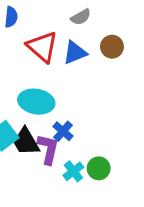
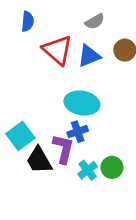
cyan ellipse: (36, 102) -> (82, 103), moved
blue cross: (63, 131) -> (78, 132), turned 30
black trapezoid: (26, 142) -> (39, 160), moved

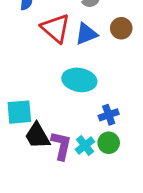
blue cross: (78, 132) -> (109, 115), moved
cyan square: (20, 136) -> (19, 112), turned 32
purple L-shape: (63, 149) -> (61, 146), moved

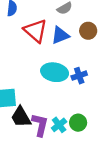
blue cross: (109, 115) -> (79, 76), moved

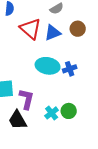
black trapezoid: (21, 117) -> (17, 120), moved
purple L-shape: (40, 125) -> (26, 99), moved

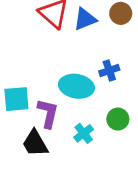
cyan ellipse: (48, 66) -> (76, 86), moved
green circle: (69, 111) -> (118, 119), moved

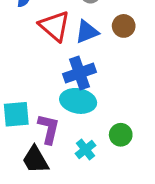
blue cross: (109, 71) -> (80, 73), moved, size x1.5

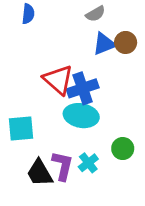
red triangle: (55, 26) -> (58, 80), moved
blue triangle: (87, 32) -> (104, 44), moved
purple L-shape: (49, 129) -> (63, 166), moved

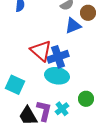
brown circle: (126, 42) -> (88, 13), moved
cyan square: (21, 128) -> (15, 85), turned 30

